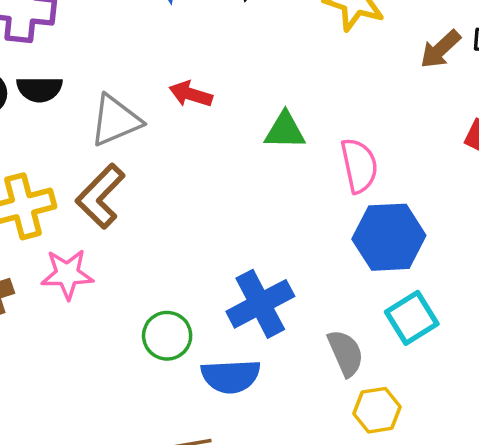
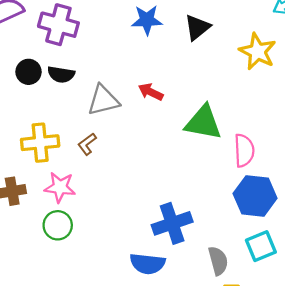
green triangle: (285, 131) -> (203, 123), size x1.5
brown L-shape: (100, 196) -> (87, 144), size x0.6
green circle: (167, 336) -> (58, 225), moved

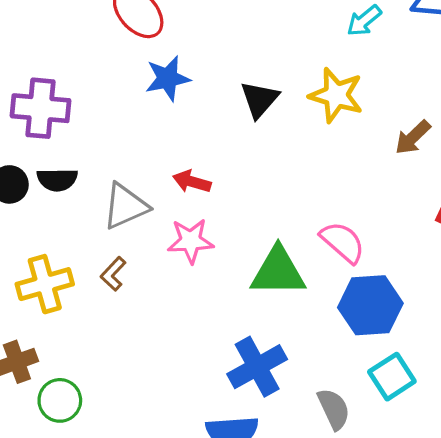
black triangle: (197, 27) -> (259, 99), moved
green triangle: (203, 123) -> (278, 272), moved
pink semicircle: (244, 150) -> (343, 242), turned -36
pink star: (60, 187) -> (191, 241), moved
green circle: (58, 225) -> (60, 400), moved

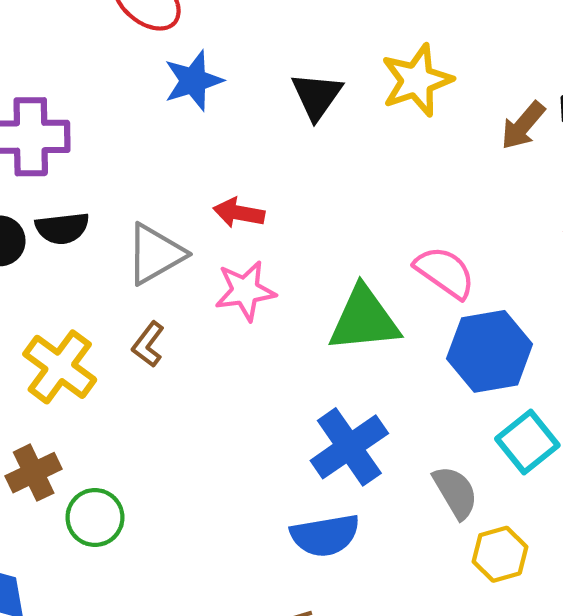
yellow star: (336, 95) -> (417, 80), turned -30
yellow cross: (45, 284) -> (60, 367), turned -32

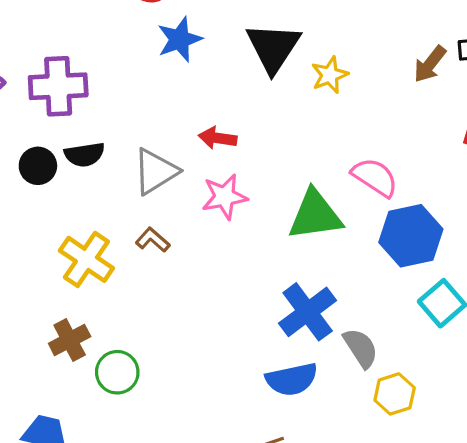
yellow star: (417, 80) -> (330, 75), moved, size x0.7
black triangle: (317, 96) -> (273, 47), size x1.4
brown L-shape: (148, 344) -> (153, 240), turned 96
gray semicircle: (455, 492) -> (361, 348), moved
yellow hexagon: (500, 554) -> (395, 394), moved

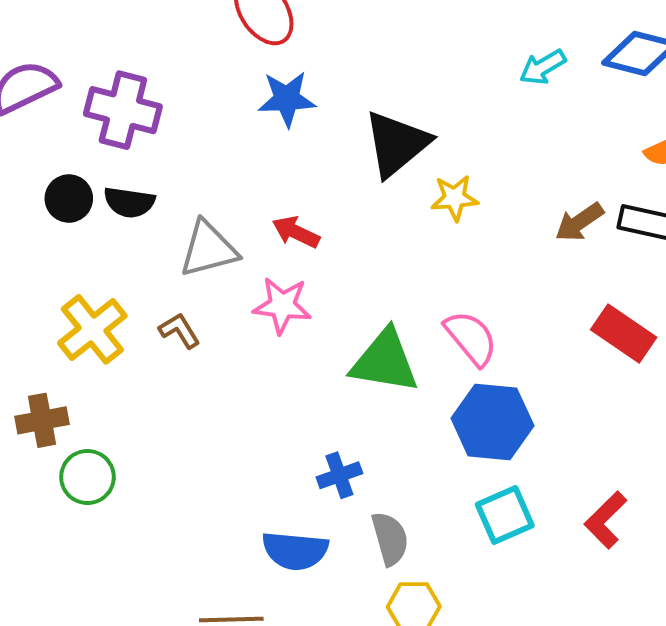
blue cross: (308, 312) -> (339, 475), size x0.6

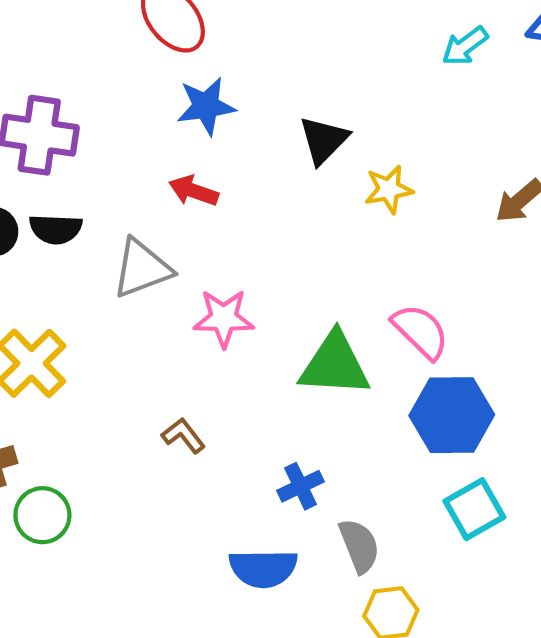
black triangle: (397, 144) -> (324, 140), size x0.7
red arrow: (296, 232) -> (194, 191), moved
brown L-shape: (180, 331) -> (183, 436), moved

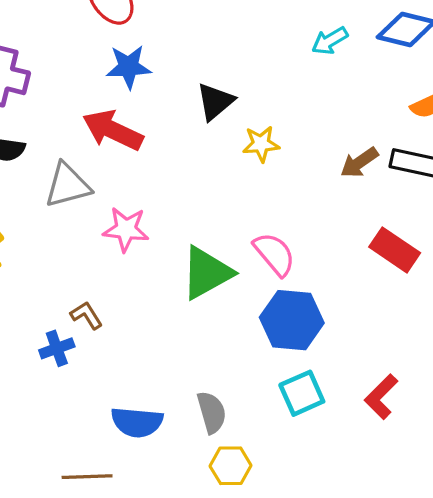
red arrow: (194, 191) -> (113, 130), size x1.6
green triangle: (335, 365) -> (207, 273), turned -38
blue cross: (301, 486) -> (57, 348), moved

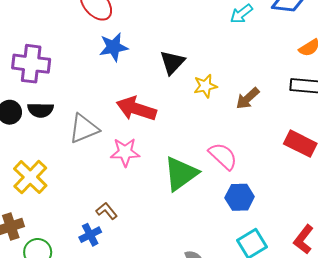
red arrow: (113, 130) -> (136, 109), moved
brown arrow: (359, 163) -> (248, 98), moved
blue hexagon: (292, 320) -> (240, 197), size x0.7

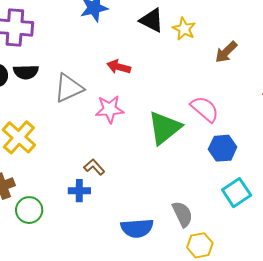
black triangle: (172, 62) -> (152, 20), turned -44
yellow star: (205, 86) -> (184, 29), moved, turned -30
red arrow: (136, 109) -> (119, 67), size x0.6
blue cross: (90, 235) -> (79, 191), turned 30

